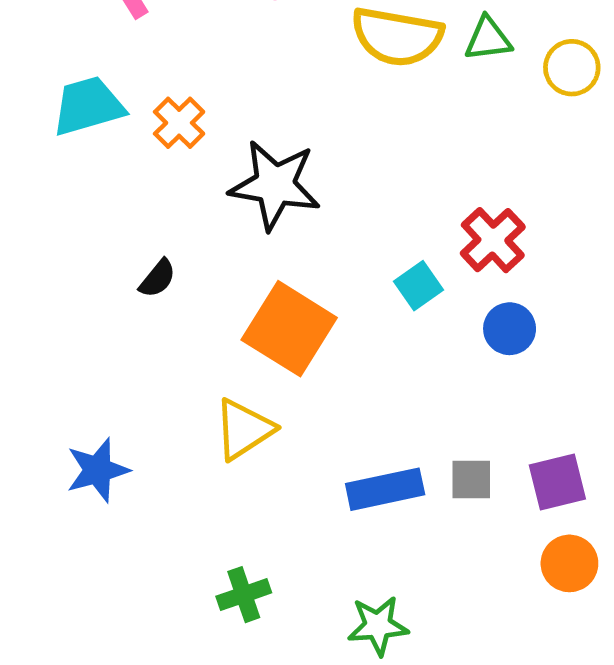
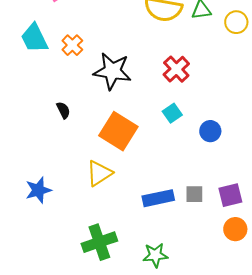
cyan trapezoid: (88, 106) -> (34, 38), turned -100
red cross: (493, 240) -> (176, 69), moved
black semicircle: (158, 278) -> (63, 110), turned -66
green cross: (244, 595) -> (99, 242), size x1.6

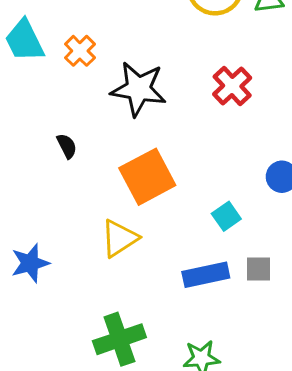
cyan square: (172, 113) -> (226, 216), moved
orange square: (118, 131) -> (147, 177), turned 30

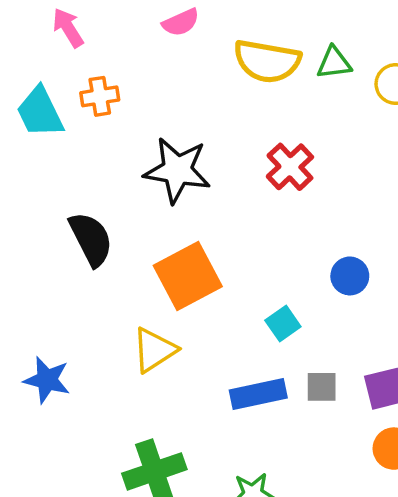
orange cross: (80, 51) -> (100, 96), moved, turned 36
black semicircle: (67, 146) -> (91, 239), size x1.8
blue star: (30, 263) -> (47, 380), turned 30

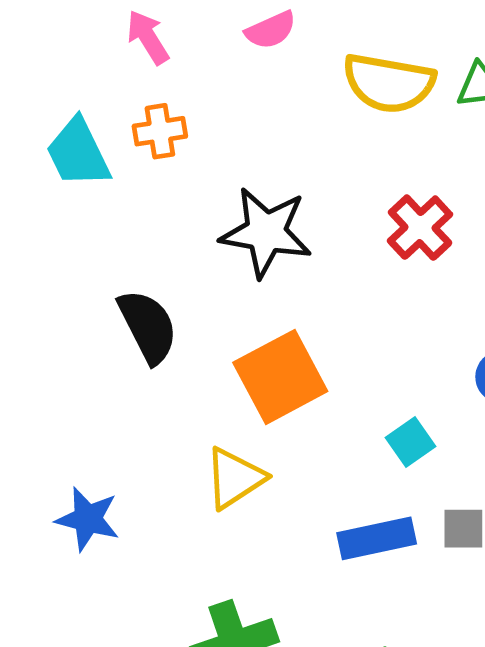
pink arrow: (68, 28) -> (148, 37), moved

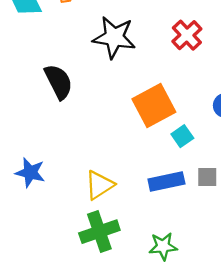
orange square: (280, 377) -> (154, 105), moved
yellow triangle: (235, 478) -> (99, 185), moved

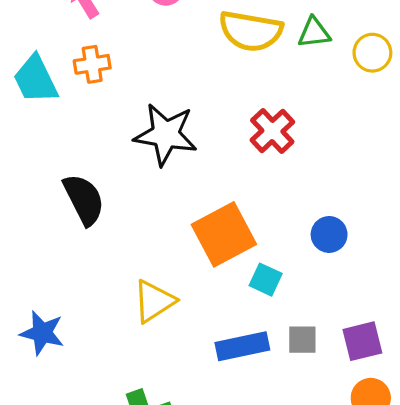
cyan square: (182, 136) -> (266, 280), turned -30
yellow triangle: (99, 185) -> (154, 301), moved

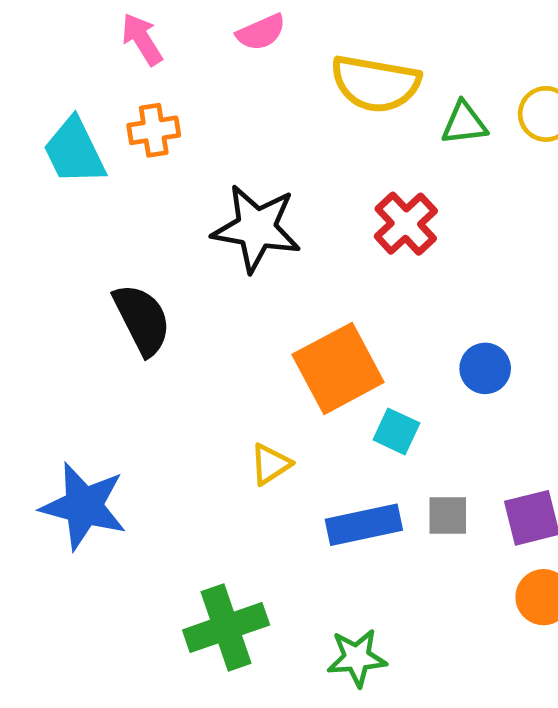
green triangle: (314, 33) -> (464, 123), moved
yellow triangle: (154, 301) -> (270, 464), moved, size x0.7
blue star: (42, 333) -> (84, 506), size x1.4

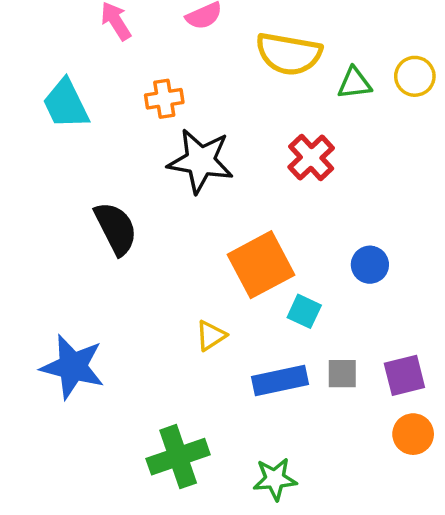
orange cross: (154, 130) -> (164, 99), moved

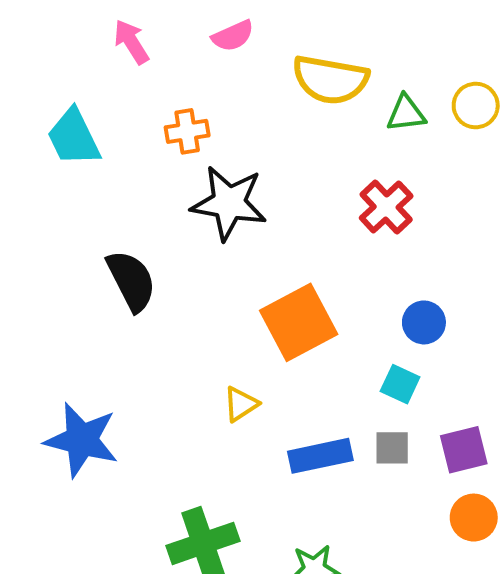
red cross: (311, 158) -> (386, 207), moved
cyan square: (304, 311) -> (400, 384), moved

